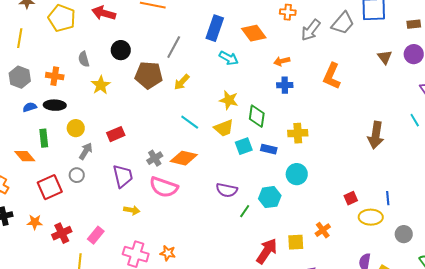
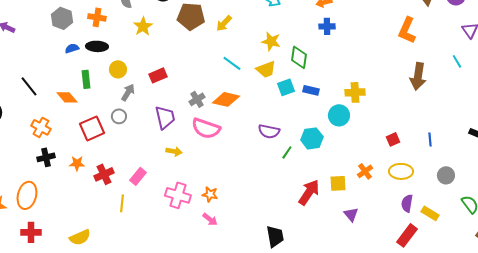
orange L-shape: (332, 76) -> (407, 30), moved
yellow cross: (298, 133) -> (355, 92), moved
yellow ellipse: (371, 217) -> (401, 171), moved

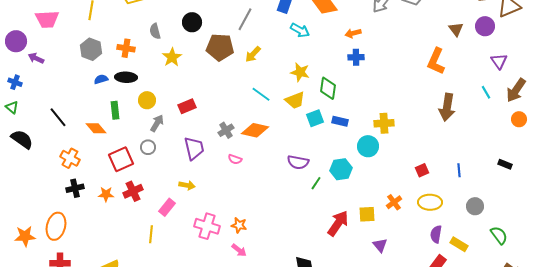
pink semicircle: (206, 128) -> (235, 159), size x0.5
yellow arrow: (174, 151) -> (187, 185), moved
red cross: (104, 174) -> (133, 191), moved

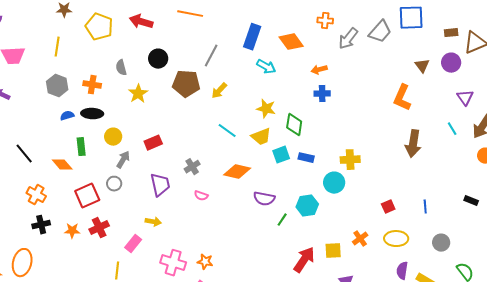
orange diamond: (255, 130) -> (237, 172), moved

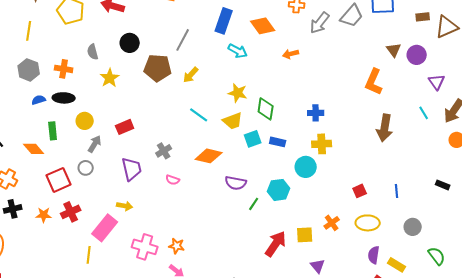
purple circle: (451, 63) -> (417, 55), moved
blue cross: (322, 94) -> (316, 113), moved
pink rectangle: (133, 244) -> (105, 228), size x1.5

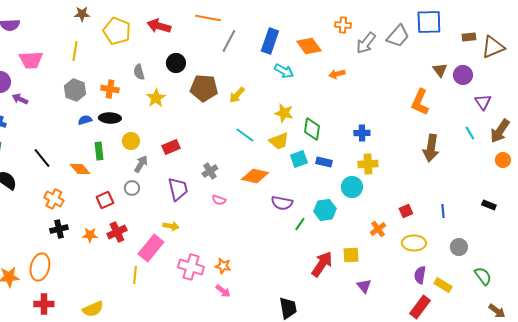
gray line: (183, 40) -> (229, 41), moved
red square: (59, 180) -> (105, 200), size x0.7
orange cross: (332, 223) -> (378, 229), moved

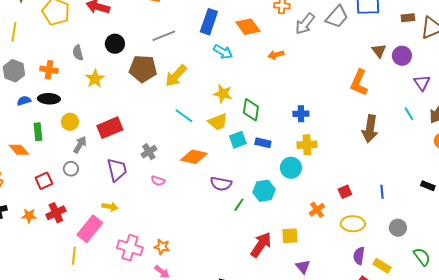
gray line: (229, 41) -> (164, 36), moved, turned 40
yellow arrow: (237, 95) -> (176, 76), size x1.4
red rectangle: (171, 147) -> (110, 128), size x1.4

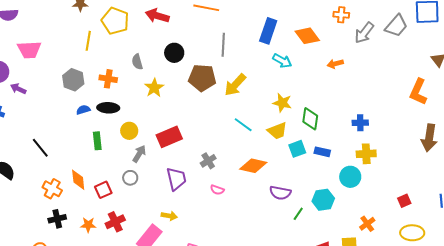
yellow line: (14, 32) -> (88, 41), moved
gray line: (164, 36) -> (223, 45), turned -65
orange diamond: (19, 150) -> (78, 180), moved, turned 35
orange cross: (317, 210) -> (367, 224), moved

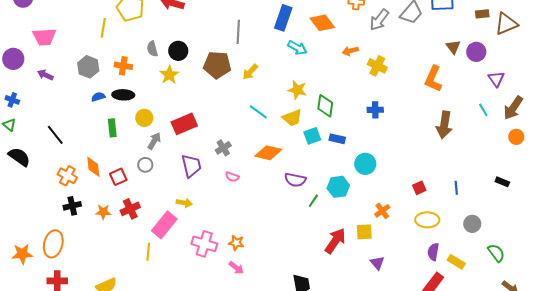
black circle: (174, 53) -> (178, 51), moved
yellow arrow: (235, 85) -> (250, 72), size x0.7
purple arrow: (18, 89) -> (45, 75), moved
yellow cross: (366, 154) -> (377, 66), moved, turned 30

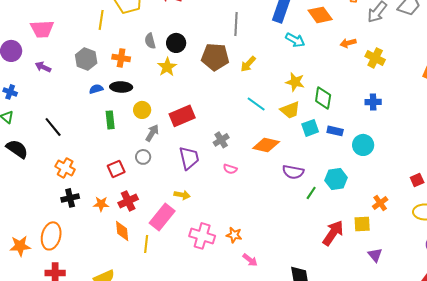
cyan circle: (365, 164) -> (363, 145), moved
orange diamond: (93, 167) -> (122, 231), moved
pink arrow: (236, 268) -> (250, 260), moved

